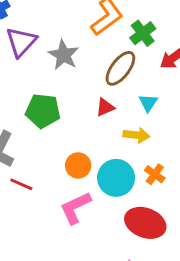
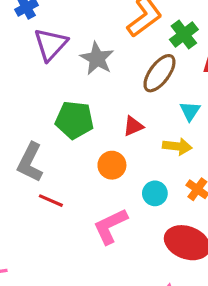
red triangle: (105, 107) -> (133, 126), moved
orange circle: (78, 165) -> (112, 165), moved
cyan circle: (116, 178) -> (155, 193), size x0.6

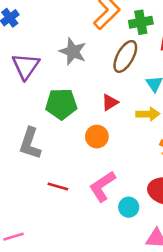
green cross: (184, 35) -> (141, 22), turned 35
purple triangle: (51, 44) -> (26, 66), moved
cyan circle: (155, 193) -> (129, 207), moved
red line: (51, 201) -> (58, 187), moved

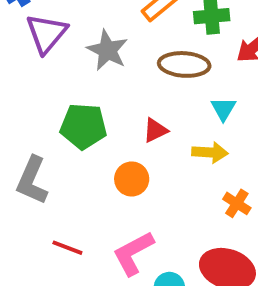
brown ellipse: (125, 56) -> (184, 64), turned 60
purple triangle: (26, 66) -> (46, 33), moved

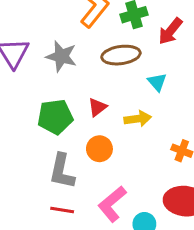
red triangle: (155, 130) -> (97, 107), moved
yellow arrow: (210, 152) -> (138, 119), moved
gray L-shape: (32, 180) -> (62, 171), moved

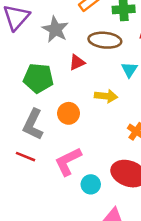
red triangle: (97, 107) -> (77, 62), moved

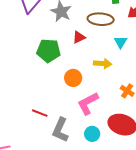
gray L-shape: (33, 124) -> (60, 130), moved
pink L-shape: (68, 161) -> (88, 103), moved

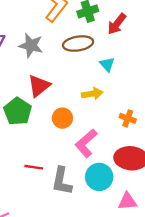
red triangle: (79, 37) -> (39, 86), moved, size x1.5
green pentagon: (49, 51) -> (18, 111), moved, turned -30
cyan circle: (92, 134) -> (99, 177), size x1.5

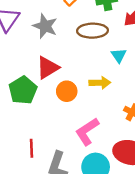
orange circle: (62, 118) -> (67, 91), moved
red line: (34, 167) -> (31, 148), turned 72

